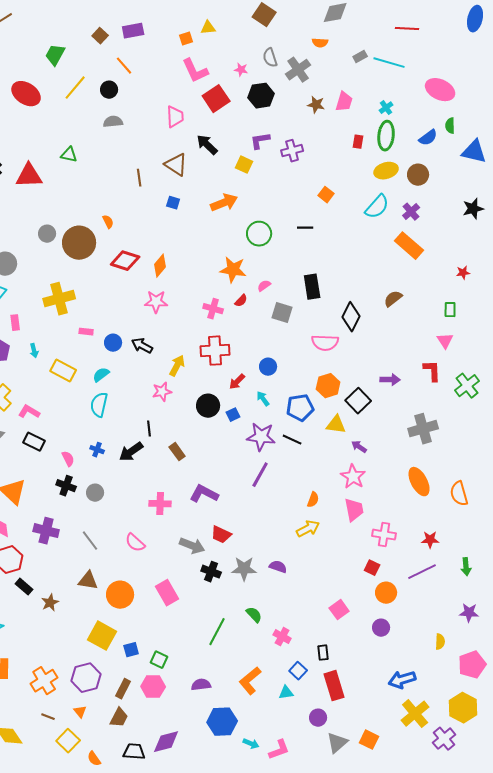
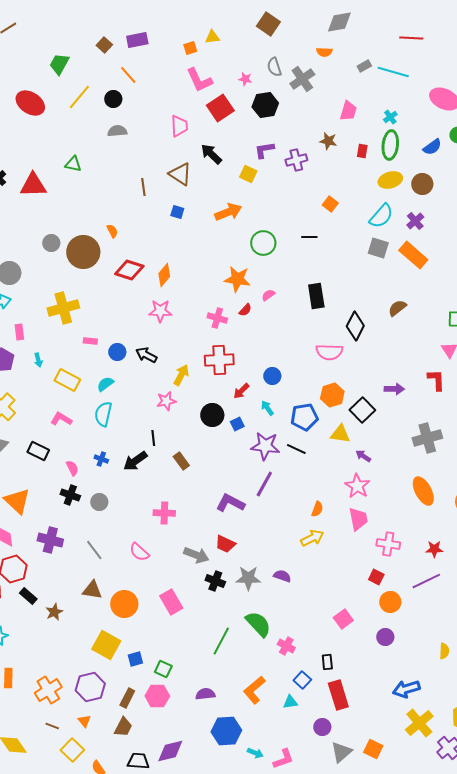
brown star: (316, 105) -> (328, 141), moved
gray square: (282, 313) -> (378, 248), moved
pink L-shape: (29, 412) -> (61, 419), moved
purple L-shape: (204, 494) -> (230, 503), moved
green semicircle: (254, 615) -> (258, 624), size x1.6

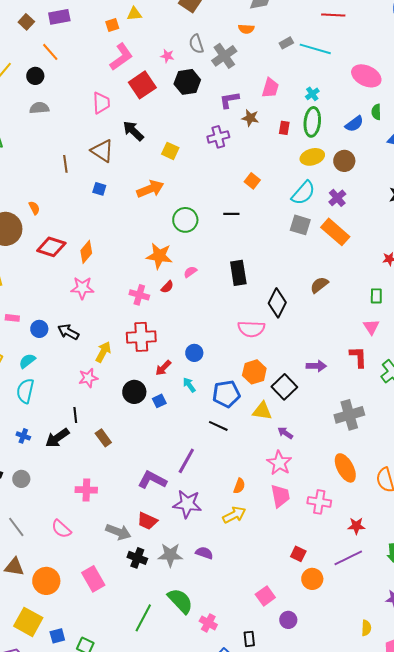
pink L-shape: (199, 80) -> (121, 57), turned -100
purple L-shape: (264, 150) -> (229, 100), moved
purple star: (265, 446) -> (187, 504), moved
pink cross: (388, 544) -> (319, 502), moved
purple circle: (385, 637) -> (288, 620), moved

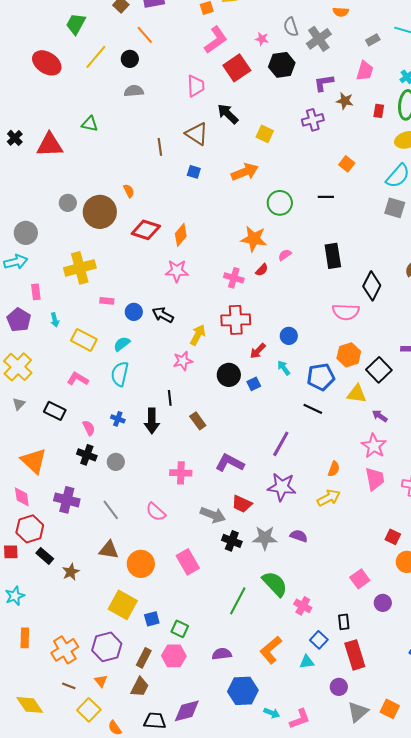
gray rectangle: (286, 43) -> (373, 40), moved
black arrow: (57, 438) -> (152, 421), turned -55
purple L-shape: (152, 480) -> (230, 463), moved

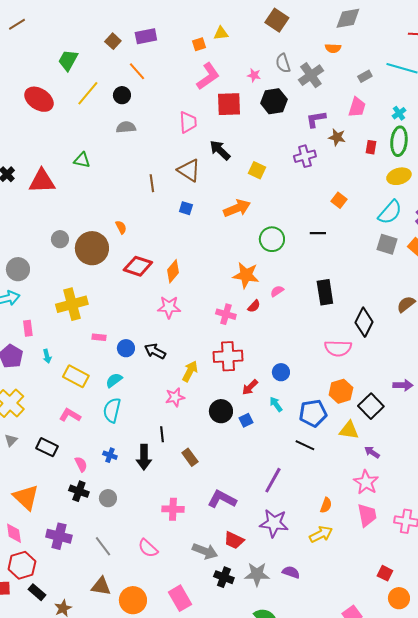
red square: (237, 68) -> (229, 104), turned 32

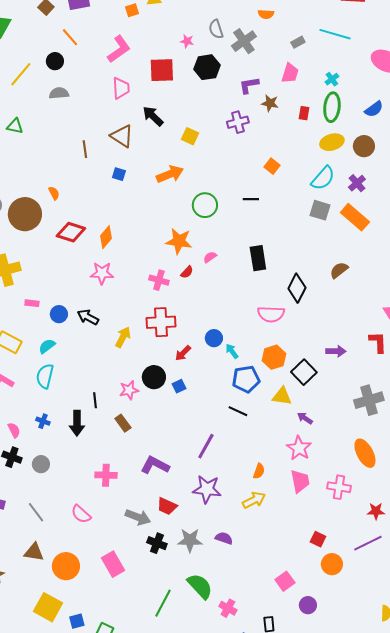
pink L-shape: (208, 76) -> (119, 49), moved
yellow line: (88, 93) -> (21, 74), moved
pink star: (175, 397) -> (129, 390), moved
cyan arrow: (276, 404) -> (232, 351), moved

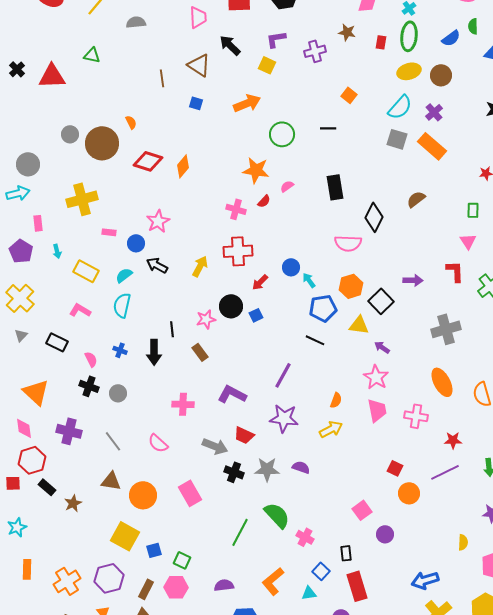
purple L-shape: (249, 85) -> (276, 39), moved
pink star: (102, 273) -> (158, 221), moved, turned -30
black arrow: (88, 317) -> (157, 265), moved

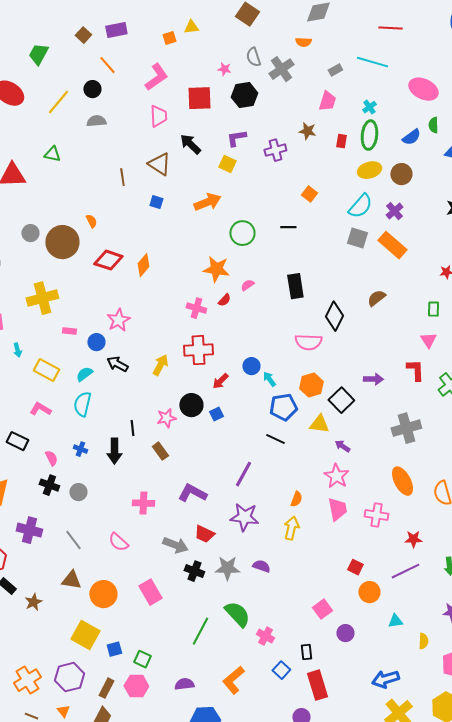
yellow arrow: (331, 429) -> (291, 528), turned -50
cyan triangle: (309, 593) -> (395, 621), moved

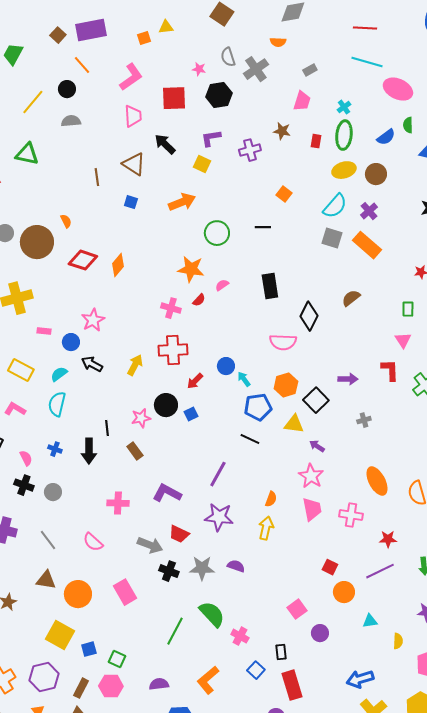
purple rectangle: (116, 30) -> (91, 30), size x1.4
cyan line: (372, 62) -> (367, 62), moved
green triangle: (52, 154) -> (27, 154), size x1.4
gray cross: (406, 428) -> (364, 420), moved, size x0.5

